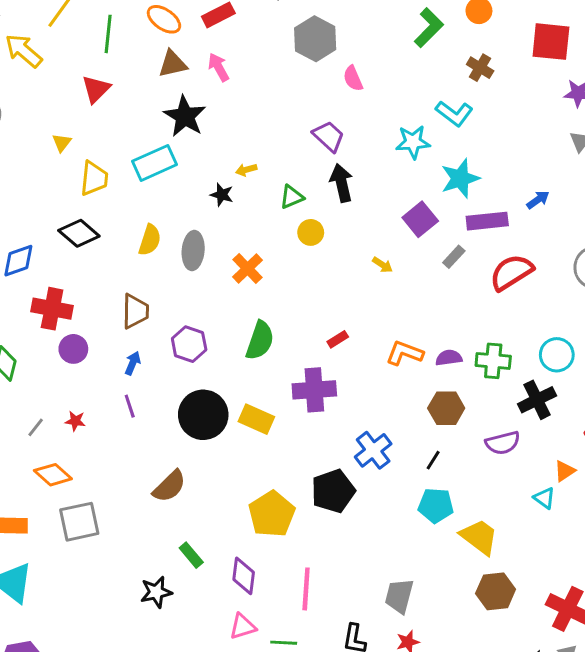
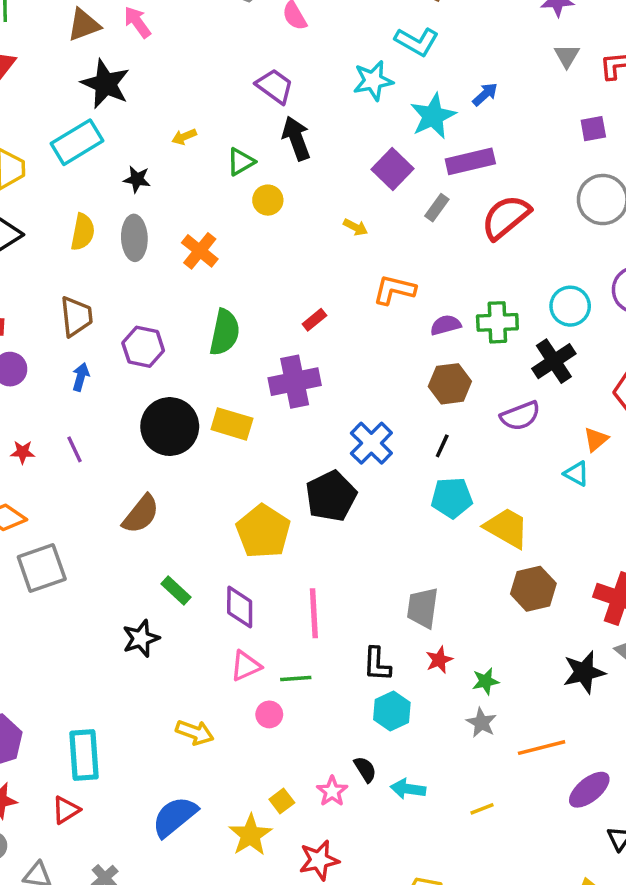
black star: (222, 195) -> (137, 179), moved
blue arrow: (538, 200) -> (485, 94), moved
orange L-shape: (405, 353) -> (394, 290), moved
purple line: (130, 406) -> (74, 449), moved

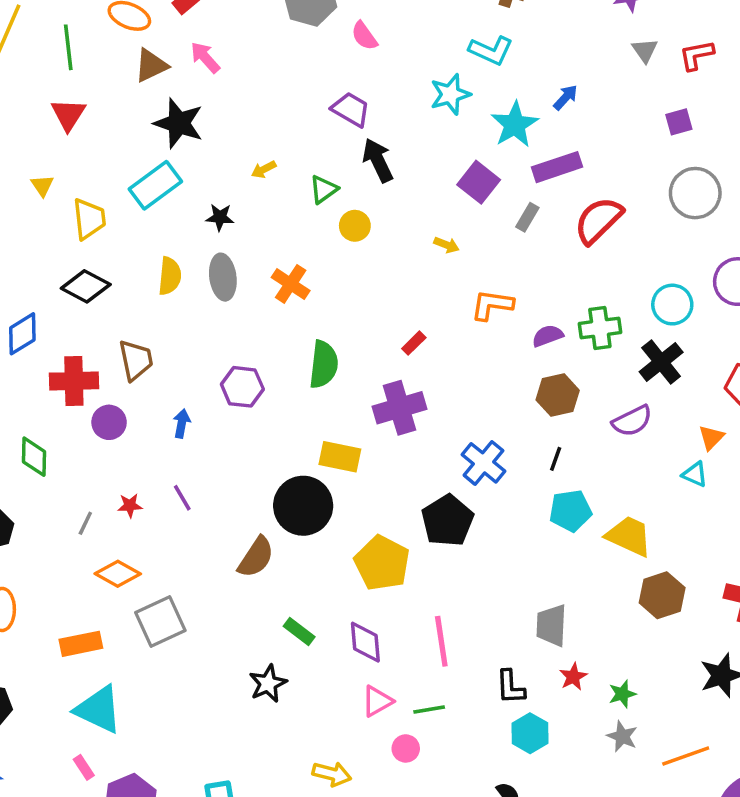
brown trapezoid: (76, 316) -> (136, 360), moved
black circle: (170, 427) -> (303, 506), moved

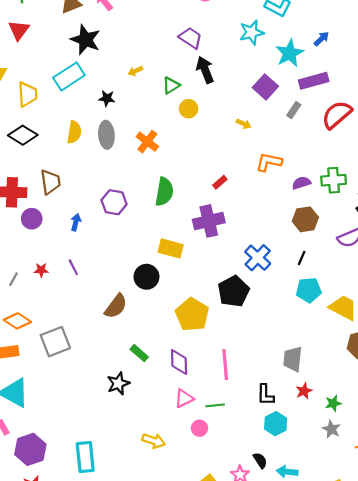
black circle: (303, 506) -> (146, 277), size x0.7
orange diamond: (118, 574) -> (17, 321), moved

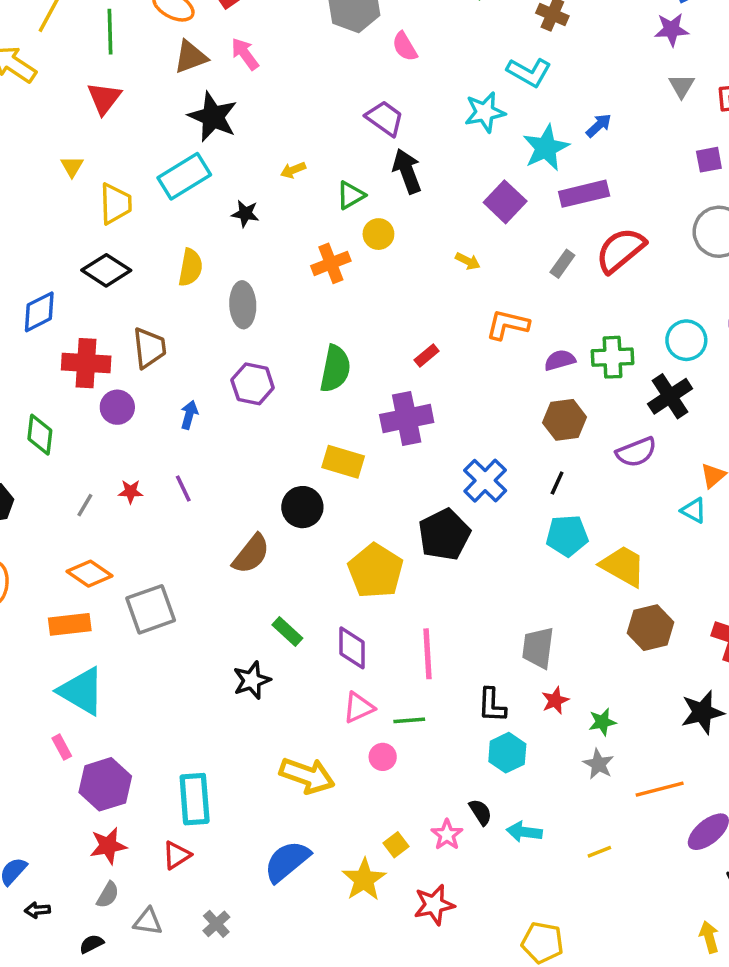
gray rectangle: (294, 110) -> (562, 264), moved
gray ellipse: (106, 135) -> (243, 305), moved
orange cross: (147, 142) -> (331, 263), moved, turned 30
yellow arrow: (154, 441) -> (307, 776), size x1.4

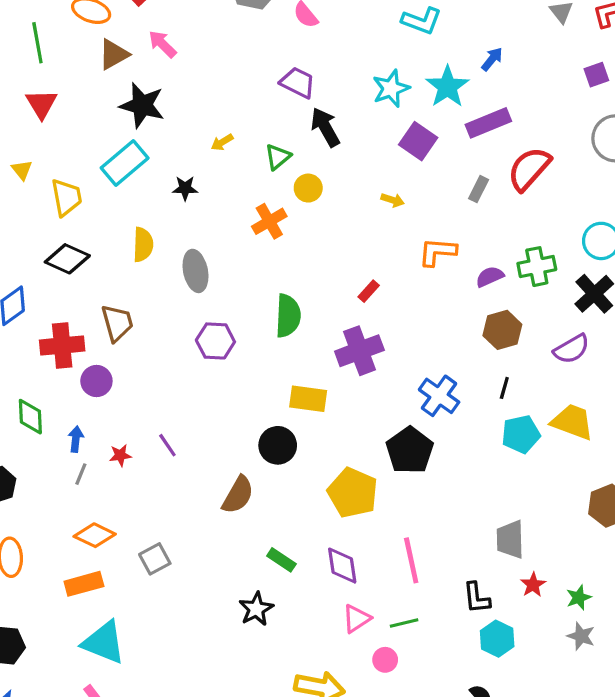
cyan star: (485, 112) -> (391, 88), moved
blue arrow: (189, 415) -> (76, 439), moved
yellow trapezoid: (623, 566) -> (572, 422), moved
gray square: (151, 609) -> (155, 559), size x0.7

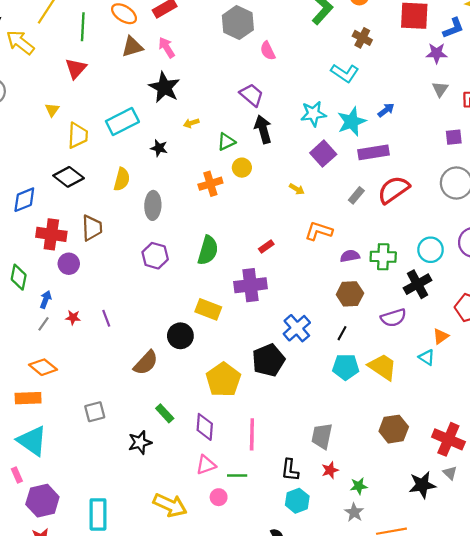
black star: (142, 105) -> (164, 87), moved
gray square: (155, 559) -> (95, 412), moved

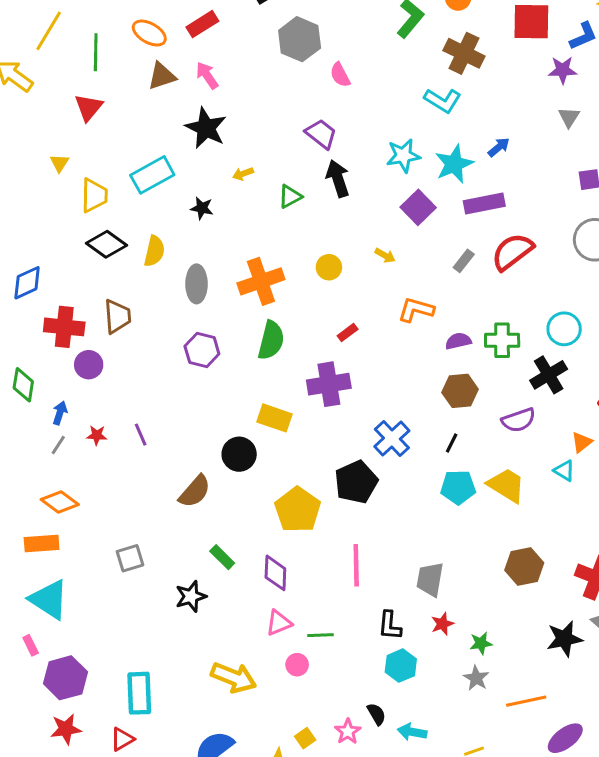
brown cross: (362, 38) -> (464, 53), size x1.5
yellow circle: (242, 168) -> (329, 267), moved
black diamond: (69, 177) -> (106, 244), moved
orange cross: (210, 184) -> (261, 281), moved, size x1.4
pink line: (252, 434) -> (356, 565), moved

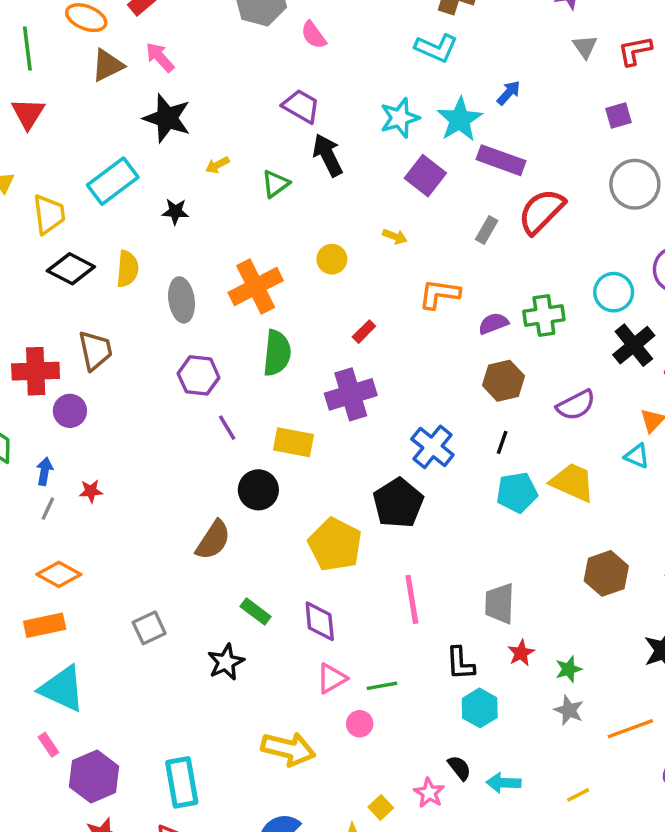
purple rectangle: (484, 203) -> (501, 160), turned 39
black cross: (549, 375) -> (634, 345), moved
purple line: (141, 435) -> (227, 428), moved

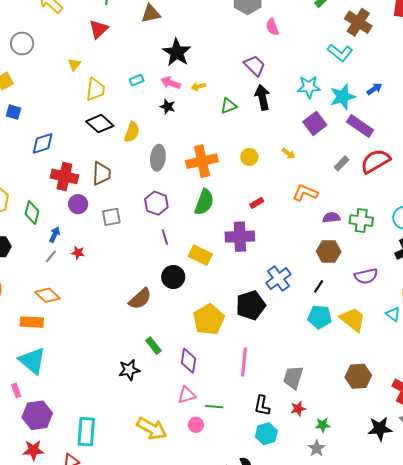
pink arrow: (160, 57) -> (171, 83), moved, turned -42
cyan rectangle: (113, 181) -> (137, 80), size x0.5
gray square: (149, 628) -> (111, 217), moved

